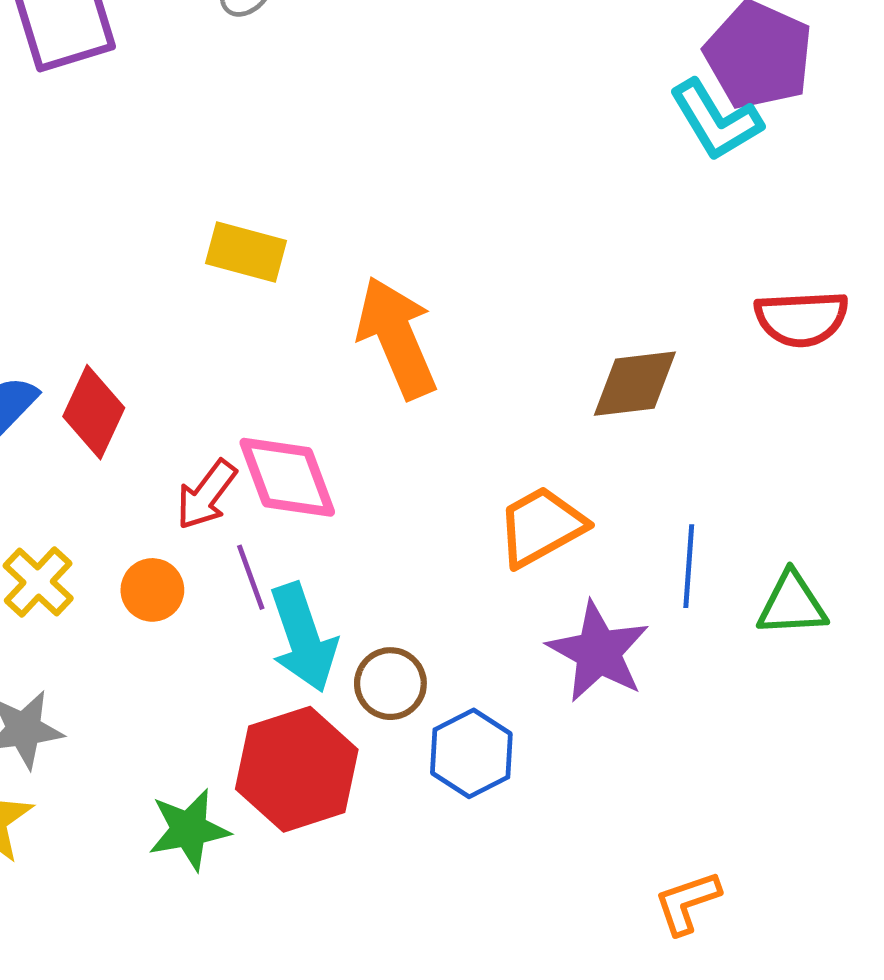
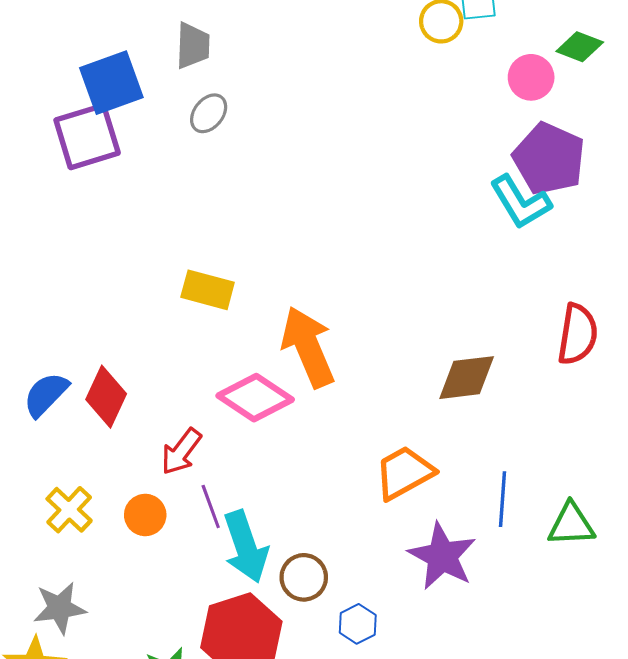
red semicircle: (801, 319) -> (578, 334), turned -78
pink diamond: (287, 477) -> (255, 398), moved, turned -36
blue hexagon: (471, 753) -> (358, 624), size x0.7

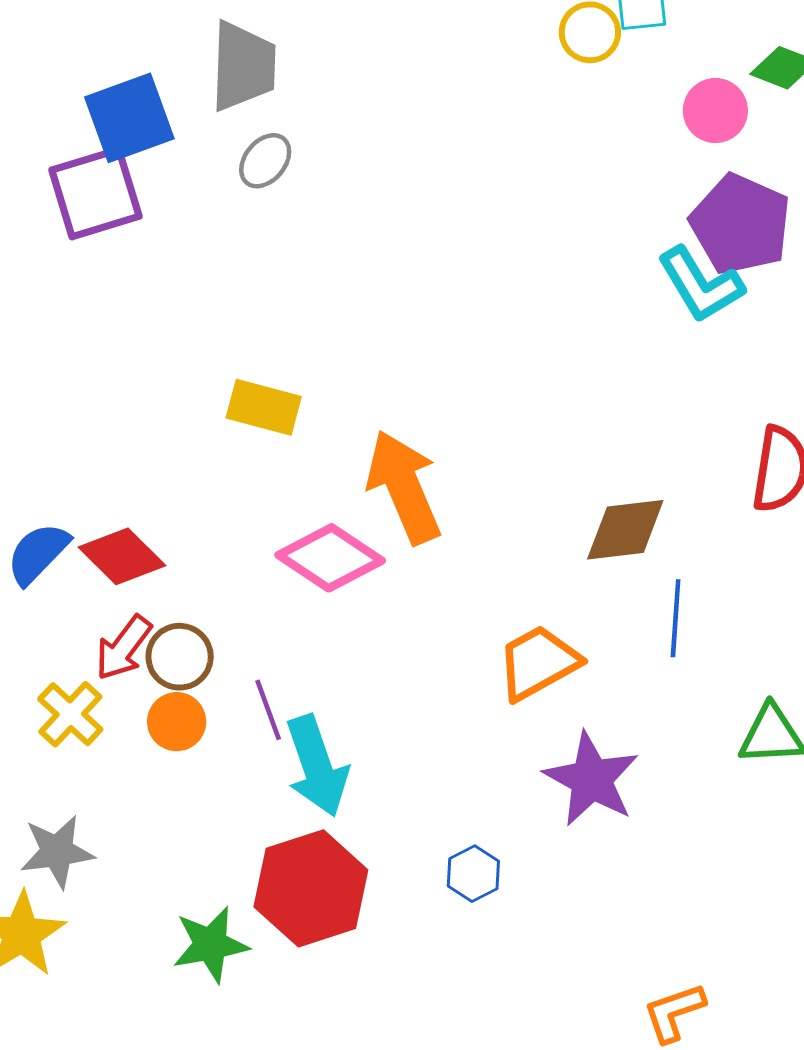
gray trapezoid: (193, 46) -> (243, 66), size x1.4
red diamond: (106, 397) -> (122, 556), turned -70
red arrow: (181, 452) -> (123, 648), moved
blue line: (502, 499) -> (676, 618), moved
brown circle: (304, 577) -> (180, 657), moved

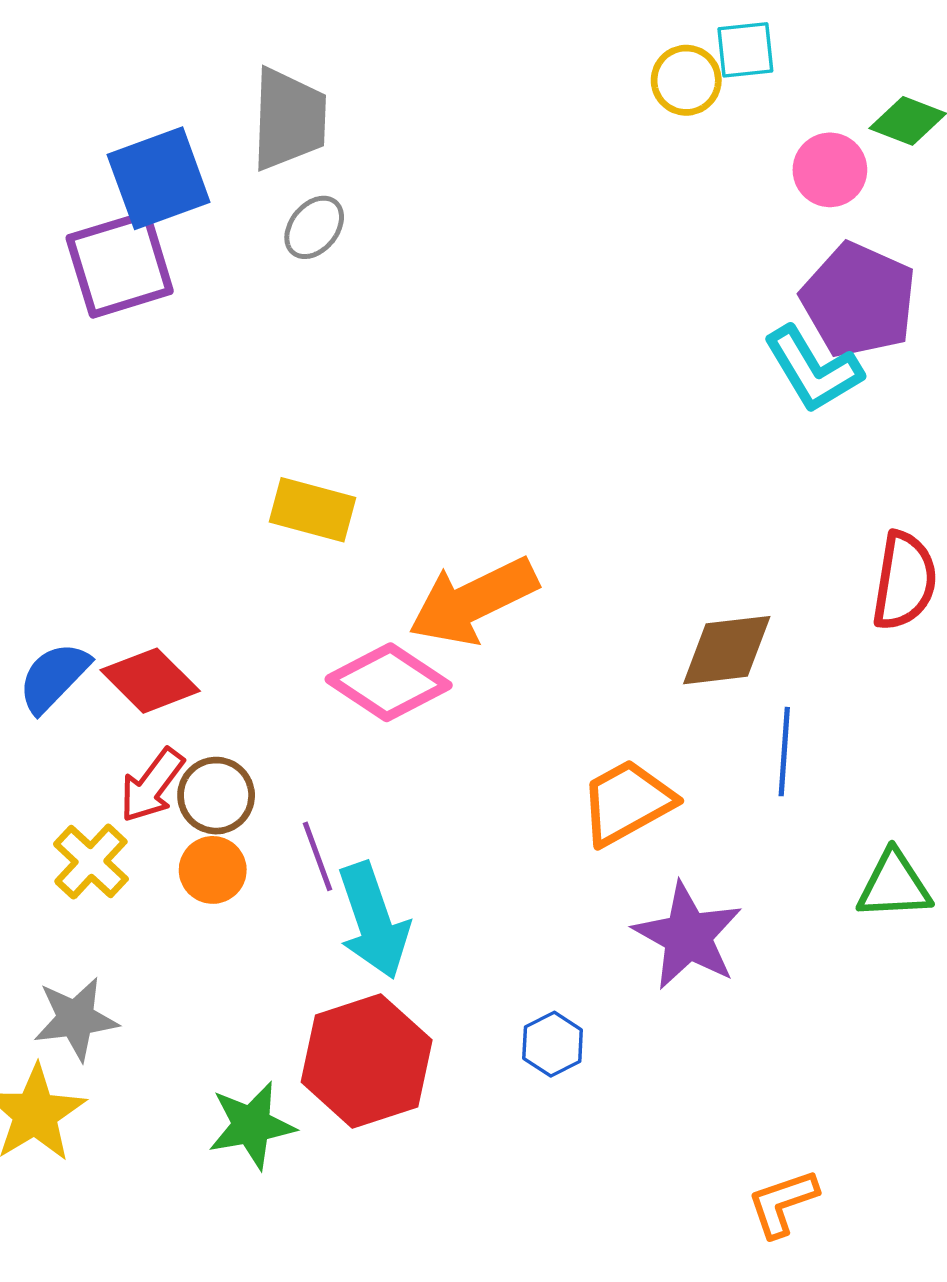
orange arrow: (404, 487) -> (473, 601), turned -93

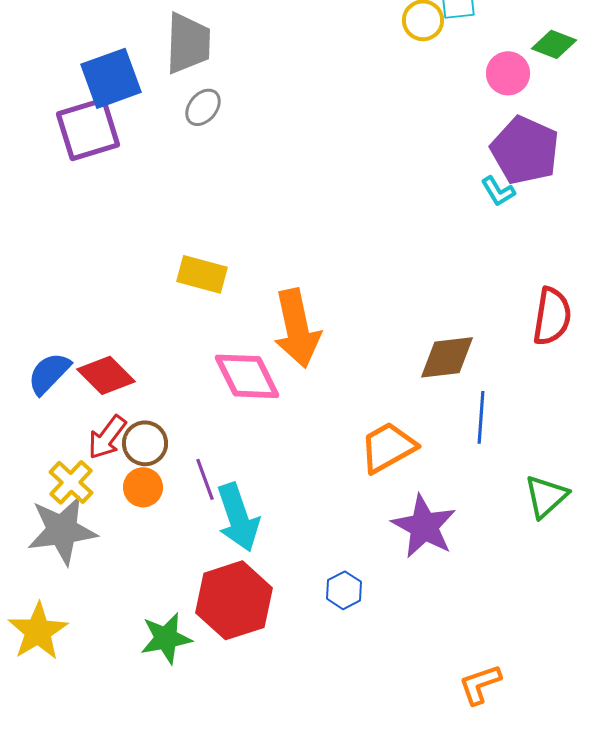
cyan L-shape: (813, 369) -> (498, 191), size x0.6
orange arrow: (473, 601) -> (297, 328), turned -76
pink diamond: (389, 682) -> (247, 376), turned 30
green triangle: (894, 885) -> (546, 496), turned -39
gray star: (76, 1019) -> (62, 530), moved, size x1.4

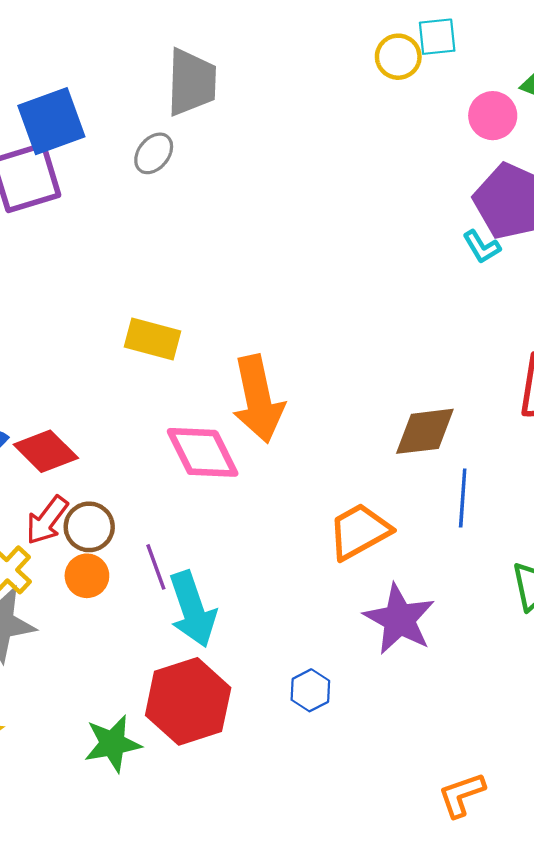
gray trapezoid: (188, 43) -> (191, 82), moved

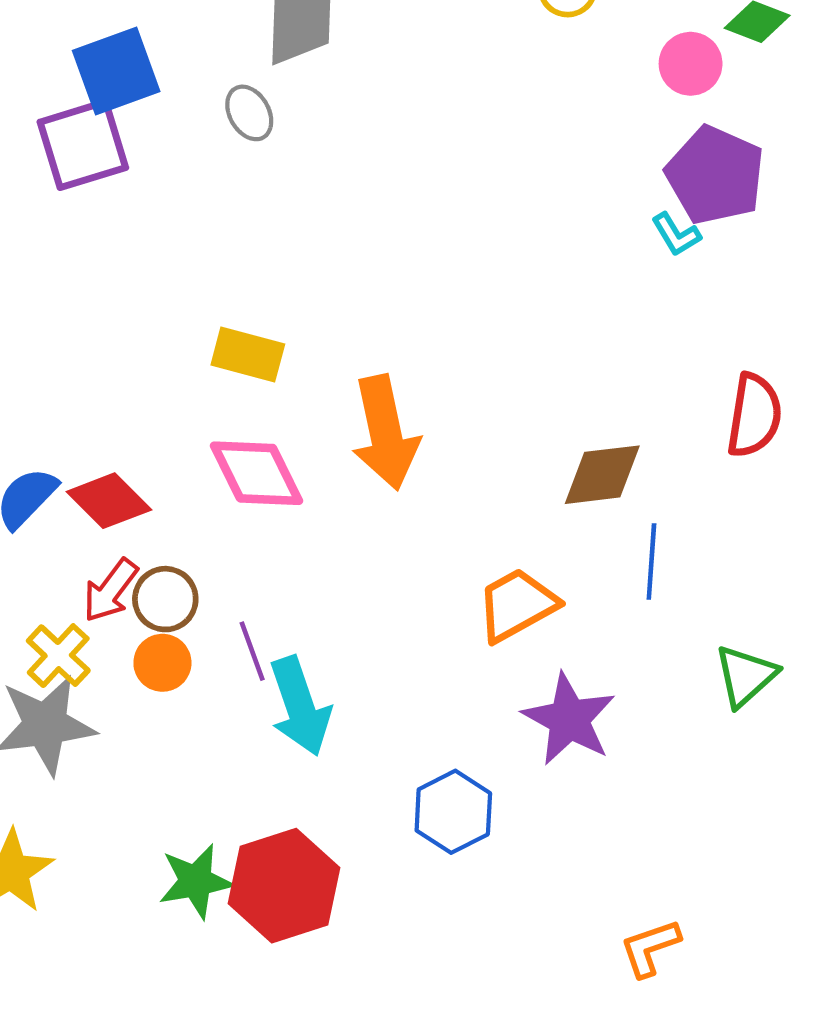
gray ellipse: (154, 153) -> (249, 113), turned -69
pink diamond: (203, 452) -> (256, 473), moved
blue hexagon: (310, 690) -> (453, 812), size x1.5
red hexagon: (188, 701) -> (284, 886), moved

